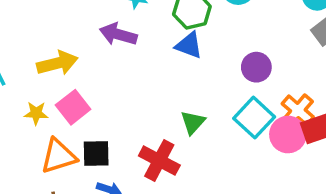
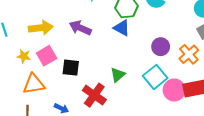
purple arrow: (118, 34) -> (80, 28), moved
orange cross: (298, 110) -> (189, 54), moved
black square: (96, 154) -> (71, 68), moved

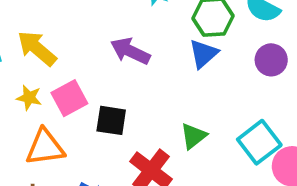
yellow arrow: (41, 28) -> (37, 48), moved, turned -135
blue triangle: (122, 28) -> (203, 54), turned 48
purple circle: (161, 47) -> (271, 60), moved

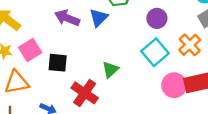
blue triangle: (203, 54) -> (99, 18), moved
cyan square: (259, 142) -> (155, 52), moved

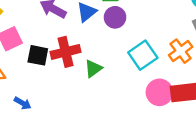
purple circle: (157, 18) -> (115, 17), moved
red cross: (85, 93) -> (66, 52), moved, turned 36

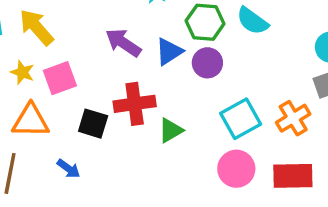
black square: (38, 55) -> (93, 124), moved
pink circle: (159, 92) -> (236, 169), moved

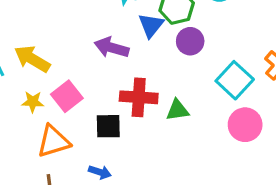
blue triangle: (169, 52) -> (151, 25), moved
red cross: (135, 104) -> (139, 97), turned 30
green triangle: (171, 130) -> (177, 110), turned 40

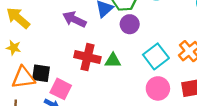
pink square: (67, 96) -> (61, 89), moved, turned -35
green triangle: (177, 110) -> (113, 61), moved
black square: (108, 126) -> (41, 73), moved

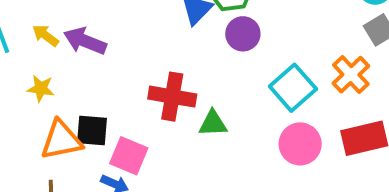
yellow arrow: (18, 18) -> (46, 35), size x0.6
purple arrow: (74, 19) -> (85, 41), moved
green triangle: (113, 61) -> (213, 124), moved

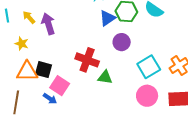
purple circle: (243, 34) -> (122, 42), moved
purple arrow: (85, 41) -> (48, 24), turned 40

